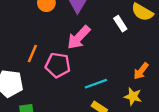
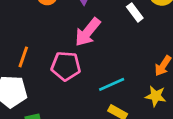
orange line: (32, 54) -> (23, 57), moved

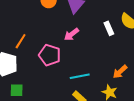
pink arrow: (88, 32) -> (71, 34), size x0.7

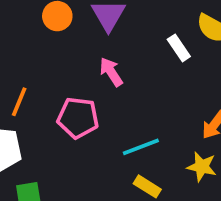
pink arrow: (71, 34) -> (111, 72), turned 105

